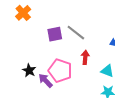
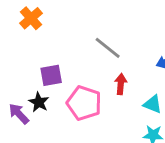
purple square: (55, 34) -> (51, 75), moved
purple arrow: (45, 81) -> (19, 114), moved

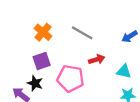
orange cross: (31, 18) -> (43, 32), moved
red arrow: (121, 84) -> (97, 59), turned 77

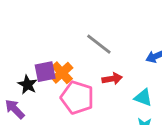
orange cross: (43, 32) -> (62, 73), moved
black star: (35, 83) -> (28, 85), moved

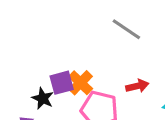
gray line: (99, 44) -> (126, 29), moved

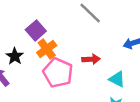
purple square: (62, 83) -> (36, 30), moved, turned -36

